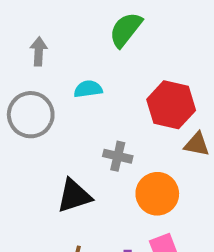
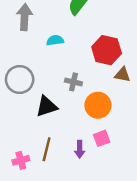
gray arrow: (39, 51) -> (24, 17), size x1.5
gray circle: (31, 115) -> (20, 80), moved

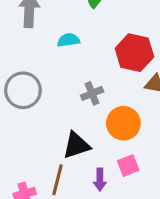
gray cross: (73, 82) -> (92, 93), turned -35
black triangle: (47, 106) -> (76, 145), moved

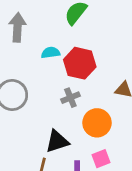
red hexagon: (134, 53) -> (80, 63), moved

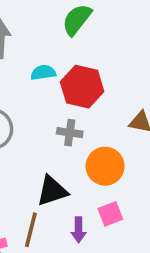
gray cross: (70, 98) -> (70, 133), turned 30

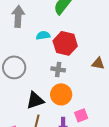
orange circle: (105, 166) -> (61, 94), moved
black triangle: (52, 191) -> (35, 100), moved

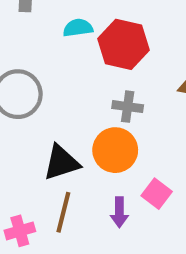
gray cross: (58, 69) -> (128, 107), moved
pink square: (81, 115) -> (157, 194), turned -32

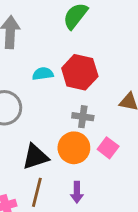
cyan semicircle: (78, 28) -> (43, 74), moved
pink square: (157, 194) -> (108, 148), moved

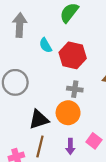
cyan semicircle: (43, 74) -> (46, 45), moved, turned -112
pink square: (108, 148) -> (94, 141), moved

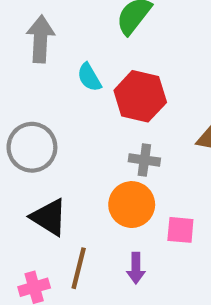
black triangle: (39, 119) -> (49, 217), moved, turned 50
pink square: (94, 141) -> (180, 230), moved, turned -32

